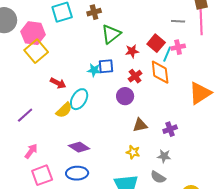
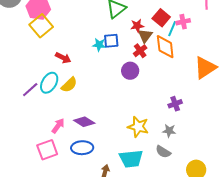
cyan ellipse: (79, 99) -> (49, 83), moved
brown triangle: (140, 125) -> (145, 36), moved, turned -42
pink arrow: (31, 151) -> (58, 126), moved
yellow star: (133, 152) -> (138, 127), size x1.5

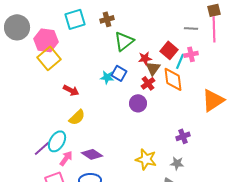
blue square: (111, 41) -> (119, 73), turned 35
cyan ellipse: (49, 83) -> (57, 141), moved
purple line: (30, 90) -> (42, 148), moved

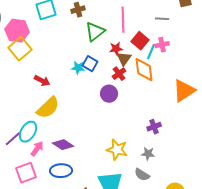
pink line: (214, 29) -> (123, 20), moved
yellow semicircle: (77, 117) -> (48, 108), size x1.4

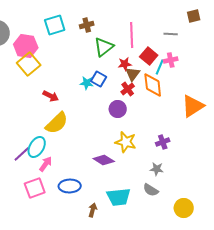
purple diamond: (63, 145) -> (104, 160), moved
yellow star: (117, 150) -> (126, 142), moved

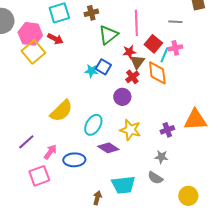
red arrow: (51, 96) -> (55, 39), moved
orange triangle: (193, 106) -> (195, 120), moved, turned 30
cyan ellipse: (37, 147) -> (93, 125), moved
blue ellipse: (70, 186) -> (74, 160), moved

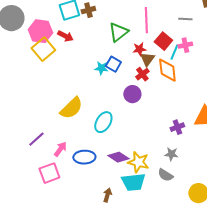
brown cross: (91, 13) -> (88, 10), moved
yellow star: (130, 130) -> (138, 162), moved
purple diamond: (108, 148) -> (118, 157), moved

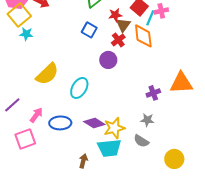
cyan star: (101, 68) -> (26, 34), moved
yellow star: (138, 162) -> (114, 128), turned -30

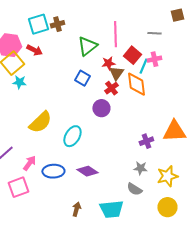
yellow star: (114, 128) -> (167, 176), moved
cyan trapezoid: (109, 148) -> (111, 209), moved

